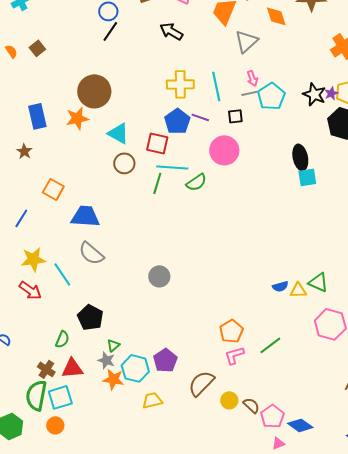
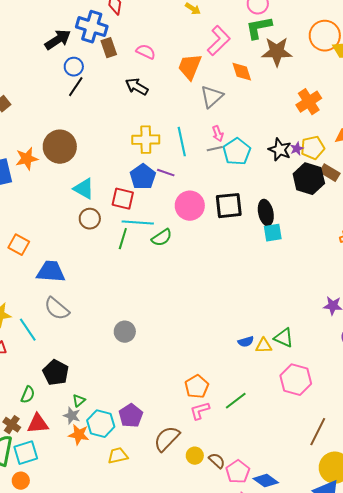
black square: (235, 116) -> (229, 206), moved, size x1.8
orange star: (77, 118) -> (27, 159), moved

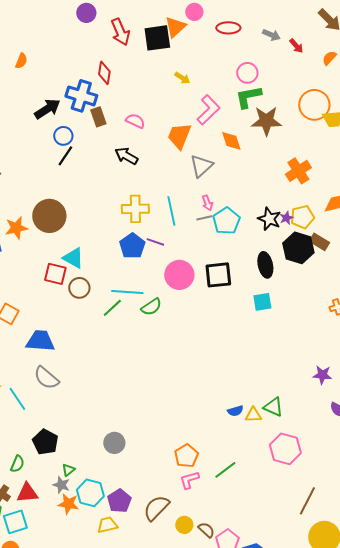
red square: (123, 199) -> (55, 274), moved
black ellipse: (266, 213) -> (265, 265), moved
green line: (123, 239) -> (112, 308), turned 30
gray circle: (125, 332) -> (114, 443), moved
purple pentagon: (131, 416) -> (119, 501), moved

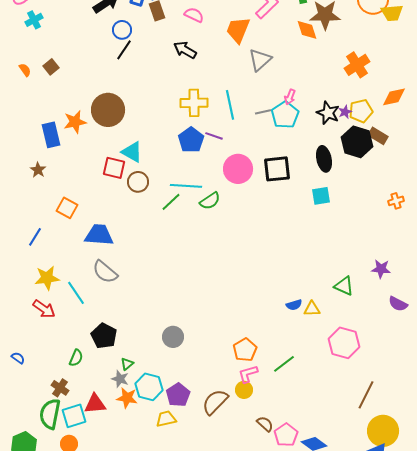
orange diamond: (231, 141) -> (307, 30), moved
pink arrow: (207, 203) -> (290, 97), moved, turned 42
green triangle: (273, 407) -> (344, 286), moved
red triangle: (27, 493) -> (95, 404), moved
yellow circle: (184, 525) -> (244, 390), moved

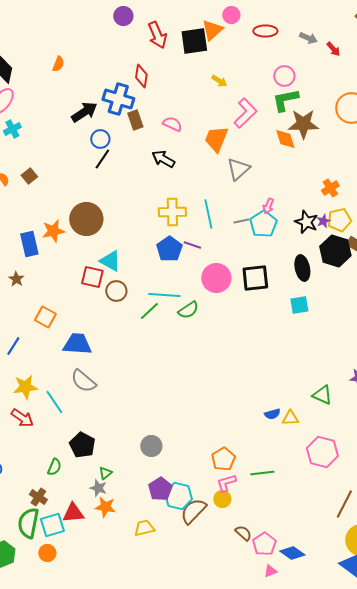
orange cross: (357, 65) -> (330, 188), moved, size x0.7
green line: (284, 364) -> (262, 473), turned 30
cyan hexagon: (149, 387) -> (178, 496), moved
purple pentagon: (178, 395) -> (160, 489), moved

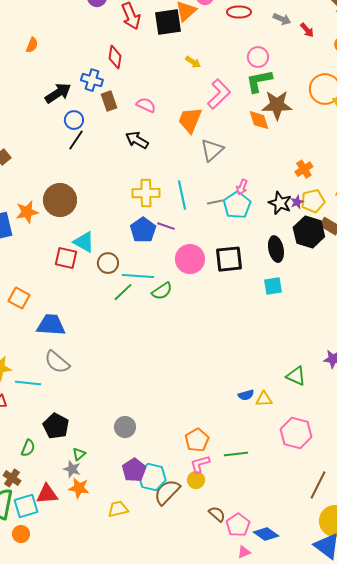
blue cross: (118, 99) -> (92, 80), size x0.7
brown circle: (116, 291) -> (108, 263), moved
cyan line: (54, 402) -> (28, 383), turned -50

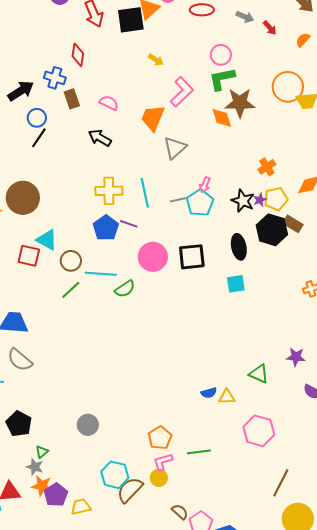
green line: (123, 292) -> (71, 290), moved
purple pentagon: (134, 470) -> (56, 495), moved

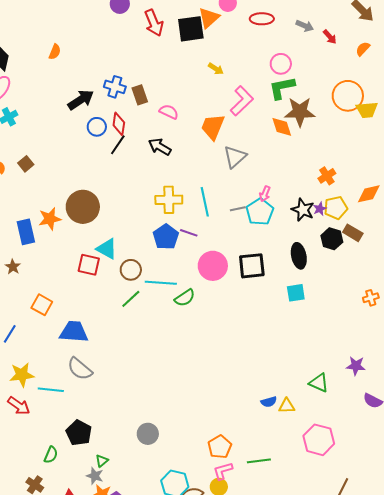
red diamond: (78, 55) -> (119, 124), moved
brown rectangle: (72, 99) -> (140, 95), moved
black line: (39, 138) -> (118, 145), moved
black hexagon: (272, 230) -> (332, 239), size x0.7

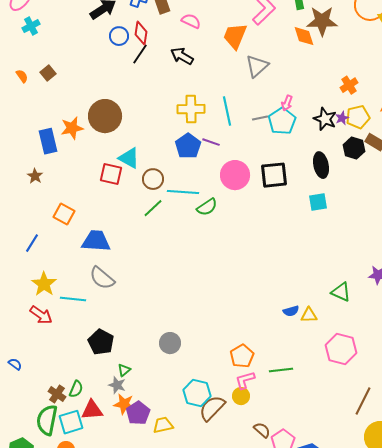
yellow star: (22, 375) -> (44, 284), turned -30
green semicircle: (51, 455) -> (76, 389), moved

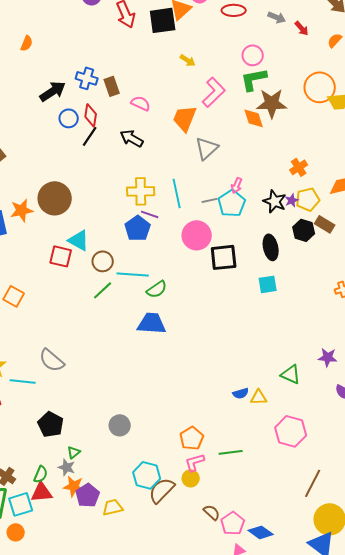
purple line: (211, 142) -> (150, 214), moved
pink circle: (235, 175) -> (197, 235), moved
blue trapezoid: (96, 241) -> (152, 323), moved
green semicircle: (76, 389) -> (41, 474), moved

